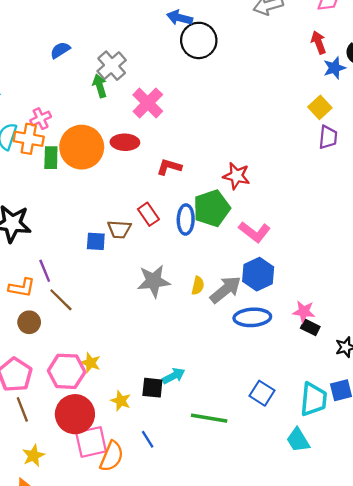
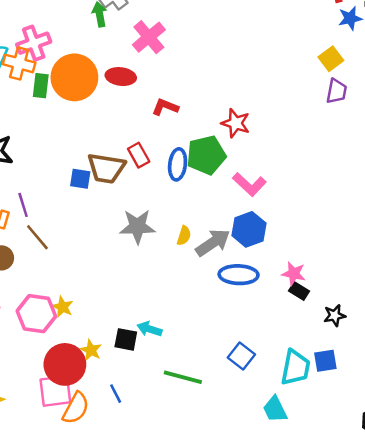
pink cross: (41, 119) -> (34, 43), size x1.5
brown trapezoid: (119, 229) -> (106, 168), size x1.5
cyan arrow: (174, 376) -> (149, 329), turned -140
red circle: (75, 414) -> (65, 364), moved

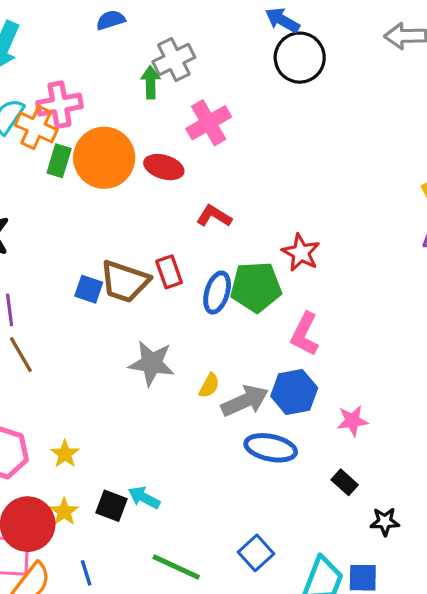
pink L-shape: (249, 184) -> (305, 334), turned 64
pink star: (294, 274) -> (352, 421), moved, turned -30
yellow star: (63, 307) -> (65, 454), moved

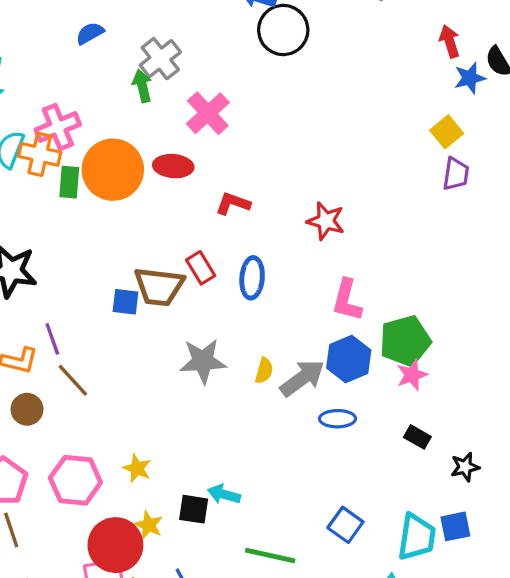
green pentagon: (256, 287) -> (405, 341), moved
blue ellipse: (271, 448) -> (338, 419), size x0.7

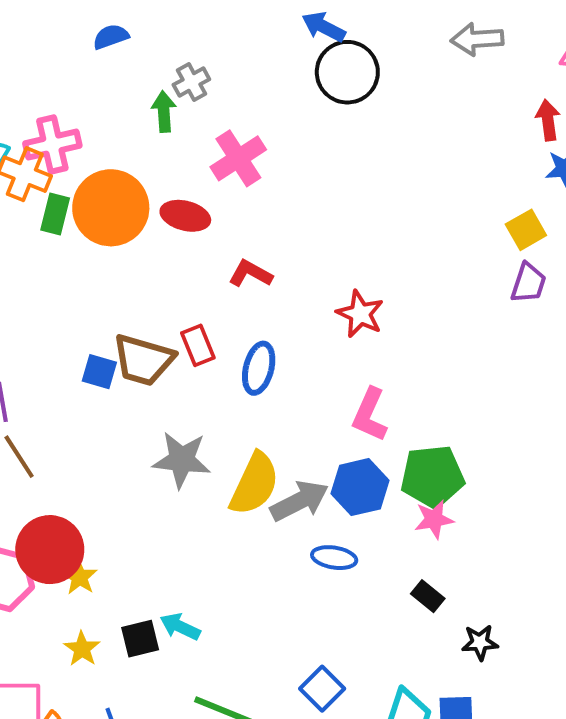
gray cross: (160, 59) -> (191, 82), size x0.7
yellow semicircle: (264, 371) -> (254, 484), size x2.0
black square: (194, 509) -> (140, 639), turned -32
red circle: (115, 545) -> (50, 550), moved

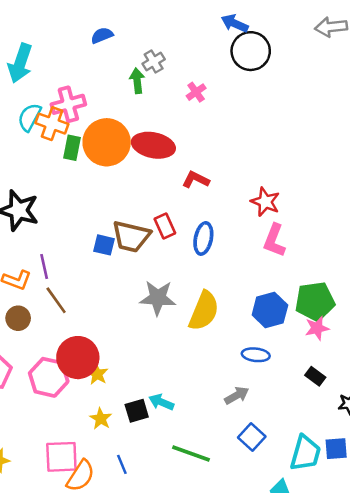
pink cross: (238, 158) -> (196, 92), moved, size x0.6
red ellipse: (185, 216) -> (153, 145), size x1.4
pink L-shape: (370, 415) -> (274, 240), moved
gray arrow: (299, 501) -> (237, 395), moved, size x0.7

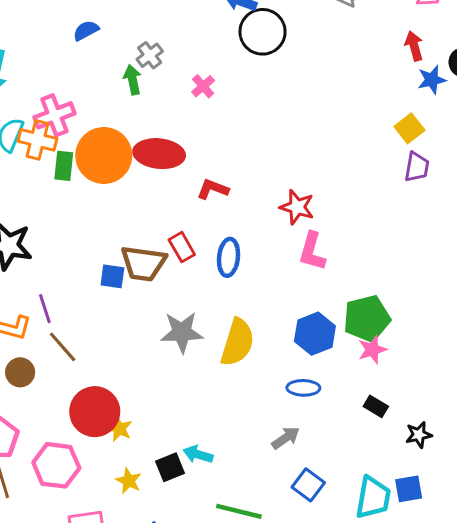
pink hexagon: (49, 377) -> (56, 465), moved

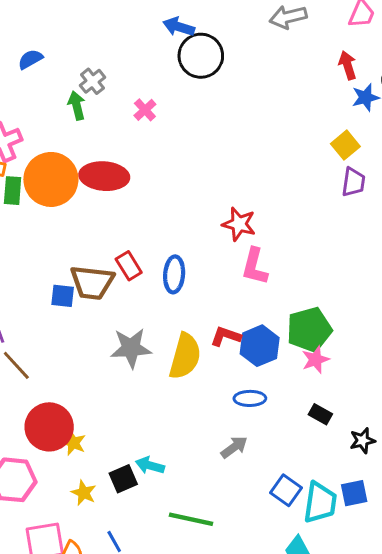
red L-shape: (213, 189) -> (226, 336), moved
blue square: (308, 485) -> (286, 490), moved

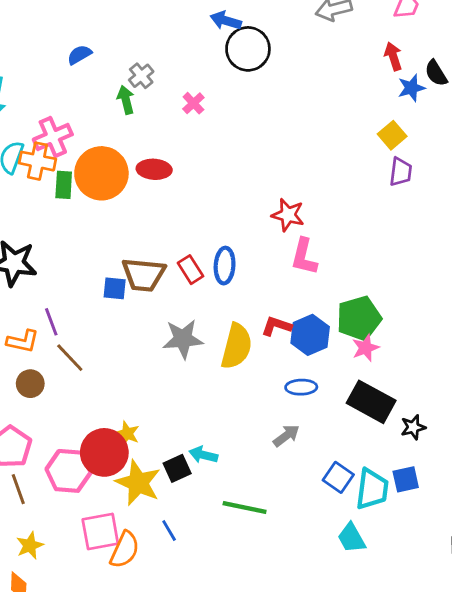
red ellipse: (104, 176) -> (154, 169), size x0.7
red rectangle: (129, 266) -> (190, 270), moved
black rectangle: (320, 414) -> (371, 402), size x2.0
red circle: (49, 427) -> (104, 452), moved
yellow star: (84, 493) -> (138, 483), size x1.8

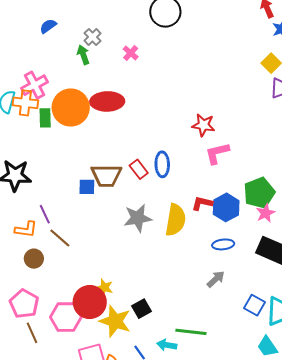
red ellipse: (154, 169) -> (107, 101), size x1.4
pink L-shape: (304, 257) -> (217, 153), turned 68
cyan arrow: (203, 455) -> (167, 345), moved

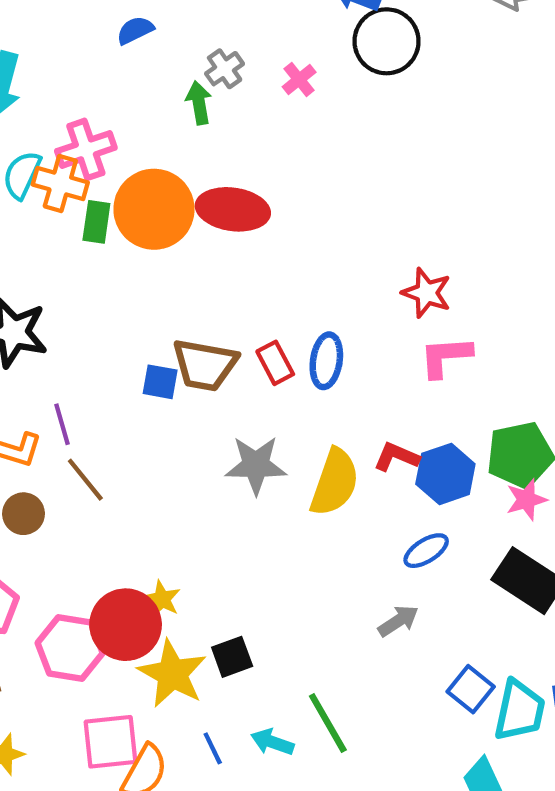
pink cross: (131, 53) -> (299, 80), moved
blue ellipse: (223, 244) -> (426, 551), turned -35
green line: (191, 332) -> (328, 723), turned 44

